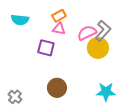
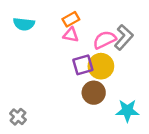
purple square: (46, 48) -> (83, 65), moved, turned -30
yellow circle: (98, 48) -> (101, 66), moved
brown circle: (57, 88) -> (94, 93), moved

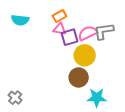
gray L-shape: (124, 37) -> (104, 31), turned -140
purple square: (83, 65) -> (70, 37), moved
cyan star: (127, 111) -> (97, 98), moved

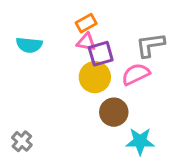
cyan semicircle: (20, 20) -> (29, 45), moved
pink semicircle: (88, 33) -> (136, 74), moved
yellow circle: (85, 55) -> (95, 77), moved

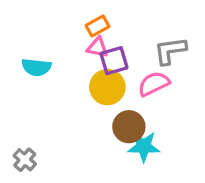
cyan semicircle: (29, 45) -> (36, 67), moved
cyan star: (140, 141) -> (144, 147), moved

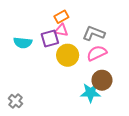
gray L-shape: (170, 51) -> (94, 33), moved, turned 30
purple square: (114, 61) -> (50, 39), moved
brown circle: (129, 127) -> (102, 80), moved

